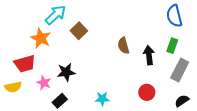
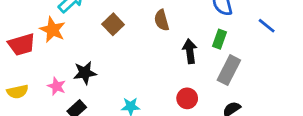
brown square: (79, 31) -> (113, 24), moved
brown semicircle: (123, 46) -> (162, 20), moved
red trapezoid: (25, 64) -> (22, 45), moved

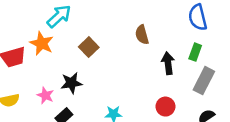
brown square: (113, 24) -> (89, 47), moved

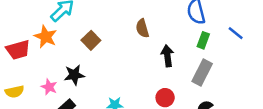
green rectangle: (195, 52) -> (203, 40), moved

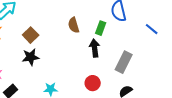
green rectangle: (203, 40) -> (101, 28), moved
black star: (74, 75) -> (31, 57), moved

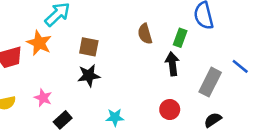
blue line: (152, 29) -> (240, 66), moved
brown square: (31, 35) -> (89, 47), turned -35

